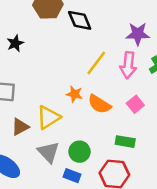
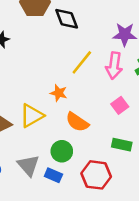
orange semicircle: (99, 104) -> (77, 122), moved
green rectangle: (125, 142) -> (122, 145), moved
gray triangle: (48, 152) -> (28, 165), moved

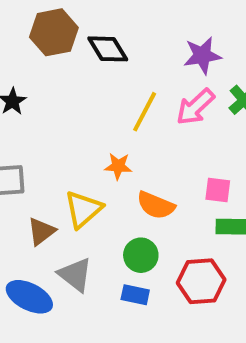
pink arrow: (114, 66) -> (195, 107), turned 50
pink square: (120, 105) -> (218, 190), moved, turned -35
gray triangle: (28, 165) -> (75, 275), moved

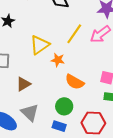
yellow triangle: (83, 209) -> (40, 45), moved
brown triangle: (41, 231) -> (23, 84), moved

